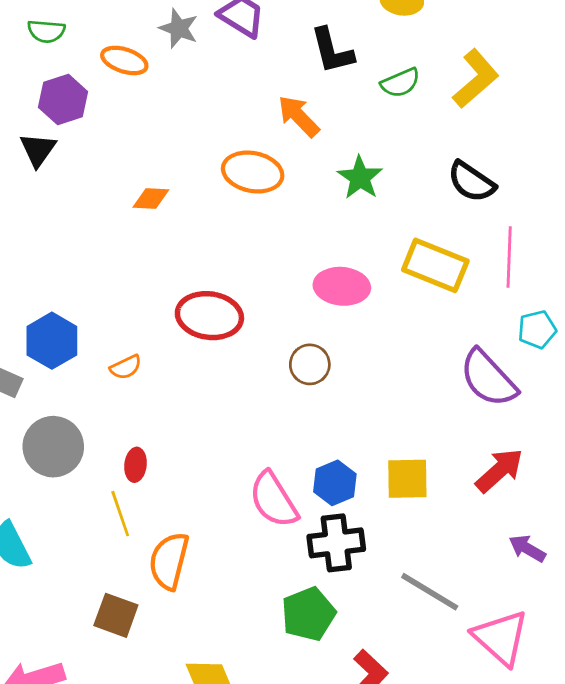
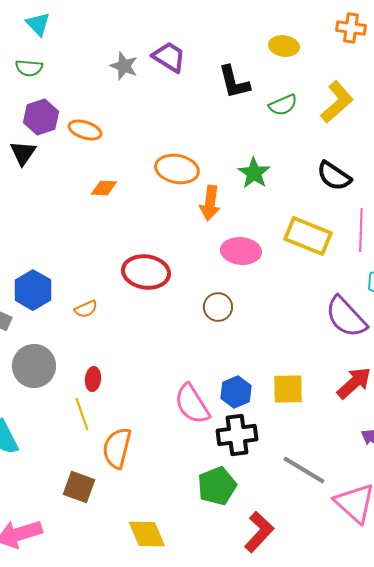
orange ellipse: (124, 60) -> (85, 130), moved
orange arrow: (299, 116) -> (210, 203), moved, turned -128

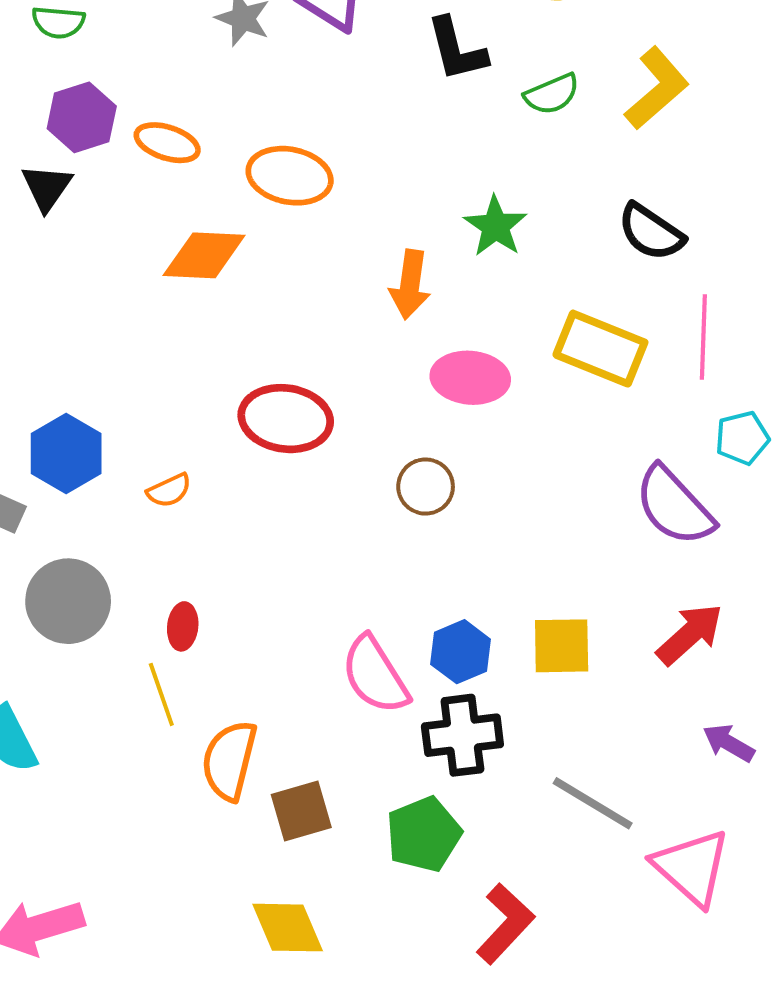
orange ellipse: (177, 169) -> (290, 176), moved
orange diamond: (104, 188) -> (204, 255), size x1.6
brown square: (79, 487) -> (301, 811), moved, turned -36

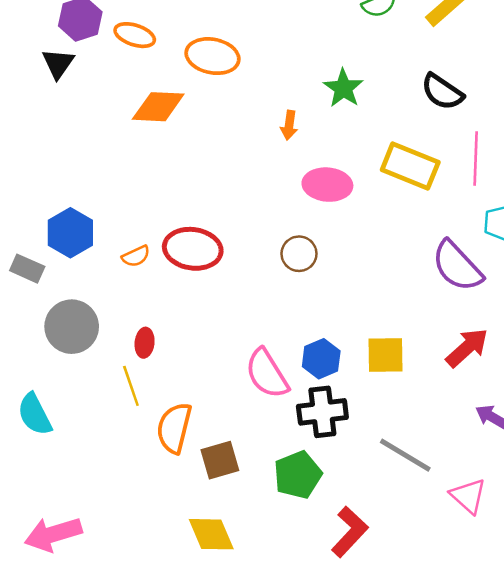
orange arrow: (410, 284) -> (289, 125), size x0.7
red ellipse: (286, 419) -> (193, 249), moved
pink triangle: (692, 867) -> (468, 496), size x0.7

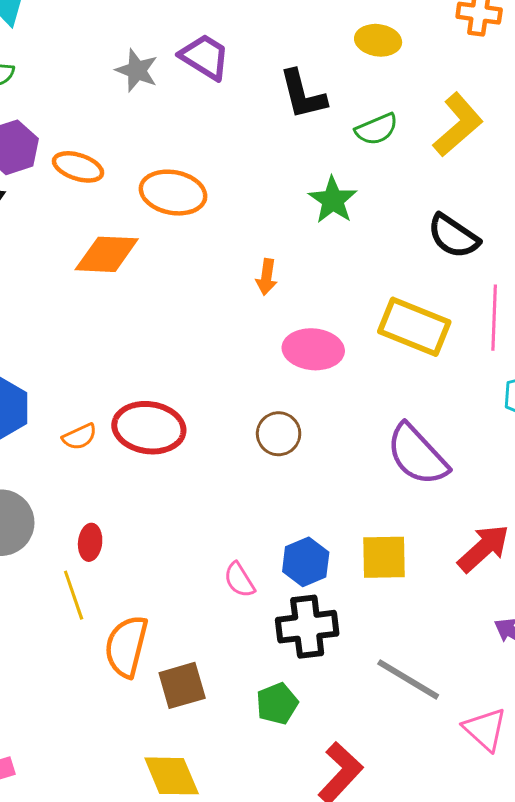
green star: (343, 88) -> (333, 200), moved
purple semicircle: (457, 266) -> (417, 455), moved
pink semicircle: (267, 374) -> (239, 580), size x0.6
green pentagon: (298, 475) -> (277, 704), size x0.7

